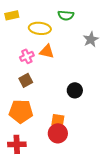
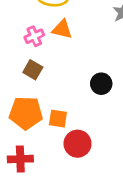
brown square: (26, 80) -> (33, 70), turned -32
orange square: (58, 120) -> (58, 119), moved

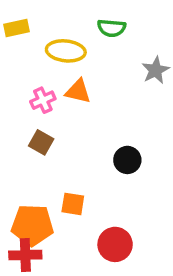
orange pentagon: (26, 113) -> (32, 225), moved
red circle: (78, 144) -> (115, 244), moved

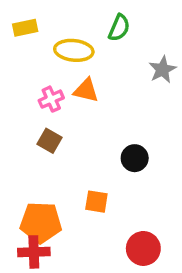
green semicircle: (112, 28) -> (119, 28), turned -72
orange square: (73, 204) -> (96, 202), moved
red circle: (115, 244) -> (143, 248), moved

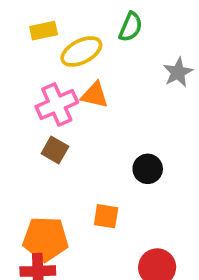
yellow rectangle: (25, 28) -> (44, 31), moved
yellow ellipse: (74, 50) -> (81, 52), turned -33
pink cross: (51, 99) -> (57, 105), size x1.5

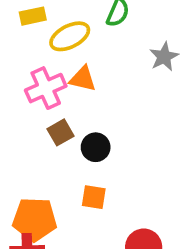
brown square: (55, 150) -> (60, 132), moved, turned 30
black circle: (148, 169) -> (96, 147), moved

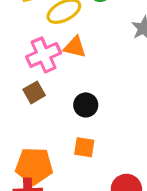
brown square: (60, 132) -> (34, 92), moved

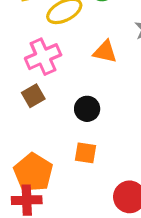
orange triangle: (75, 47) -> (105, 52), moved
orange pentagon: (34, 166) -> (33, 172), turned 30

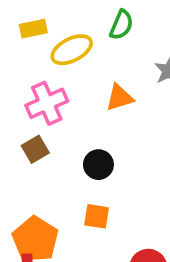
orange triangle: (105, 52) -> (120, 98), turned -30

